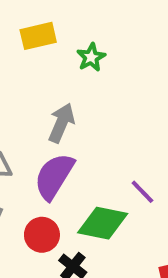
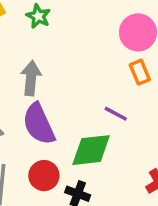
purple semicircle: (54, 176) -> (39, 124), turned -39

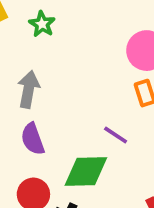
purple semicircle: (39, 124) -> (33, 139), size x0.7

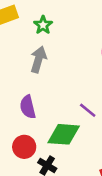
gray arrow: (28, 89) -> (38, 59), moved

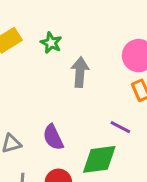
gray arrow: (38, 59) -> (80, 72), moved

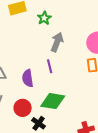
purple line: (120, 127) -> (50, 66), moved, turned 32

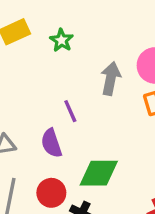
gray arrow: (57, 42) -> (111, 78), moved
purple line: (50, 66) -> (70, 111), moved

